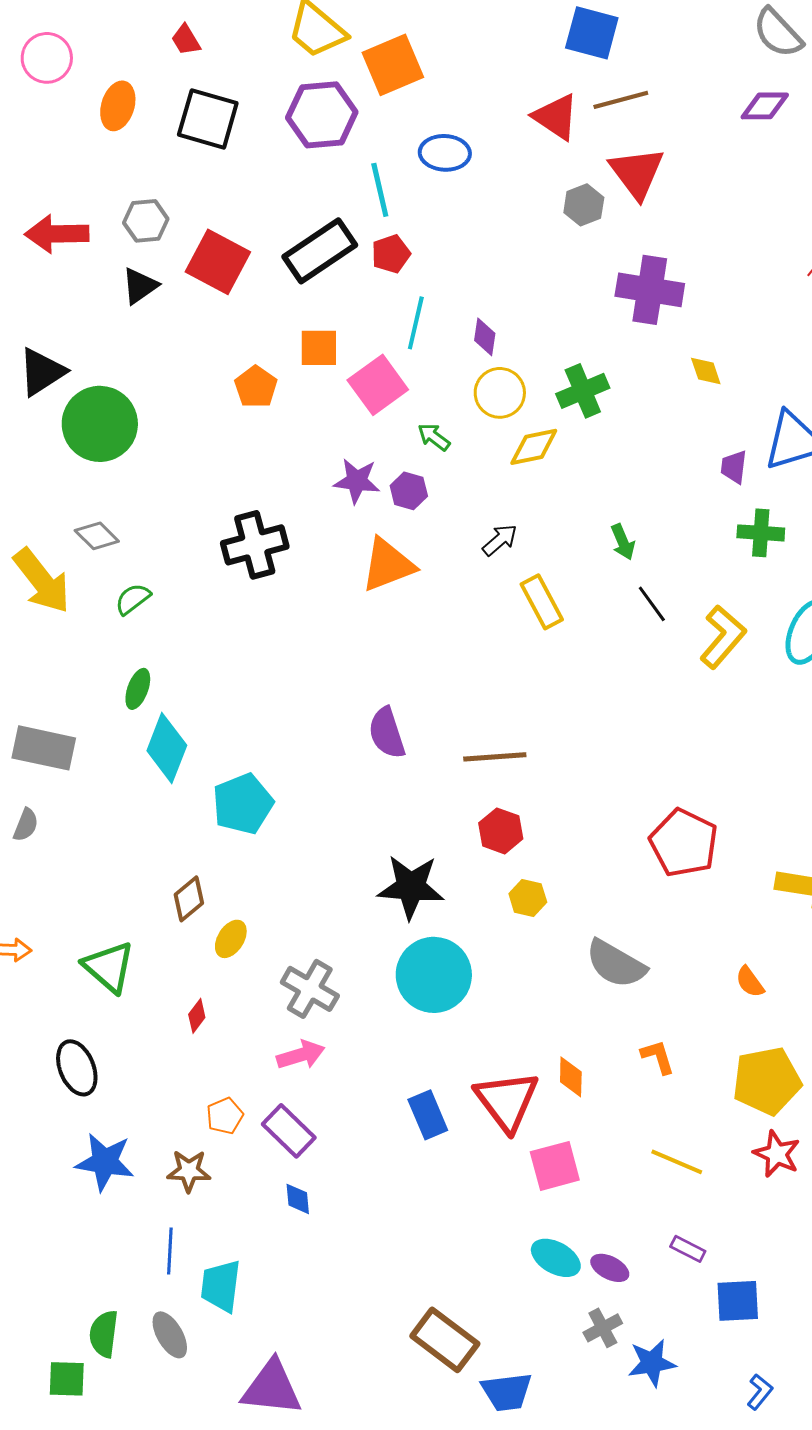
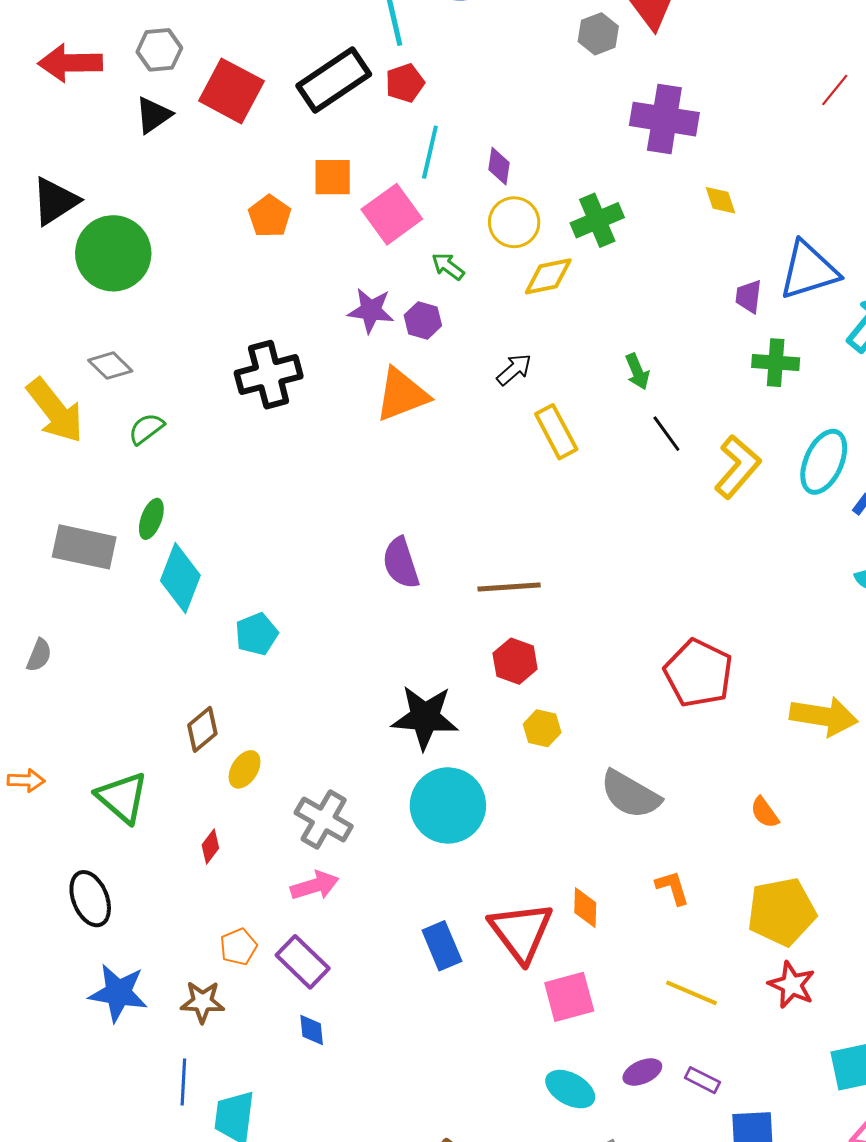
gray rectangle: (44, 748) -> (84, 547), moved
cyan pentagon: (243, 804) -> (257, 634), size x0.7
purple ellipse: (610, 1268) -> (642, 1072), moved, turned -51

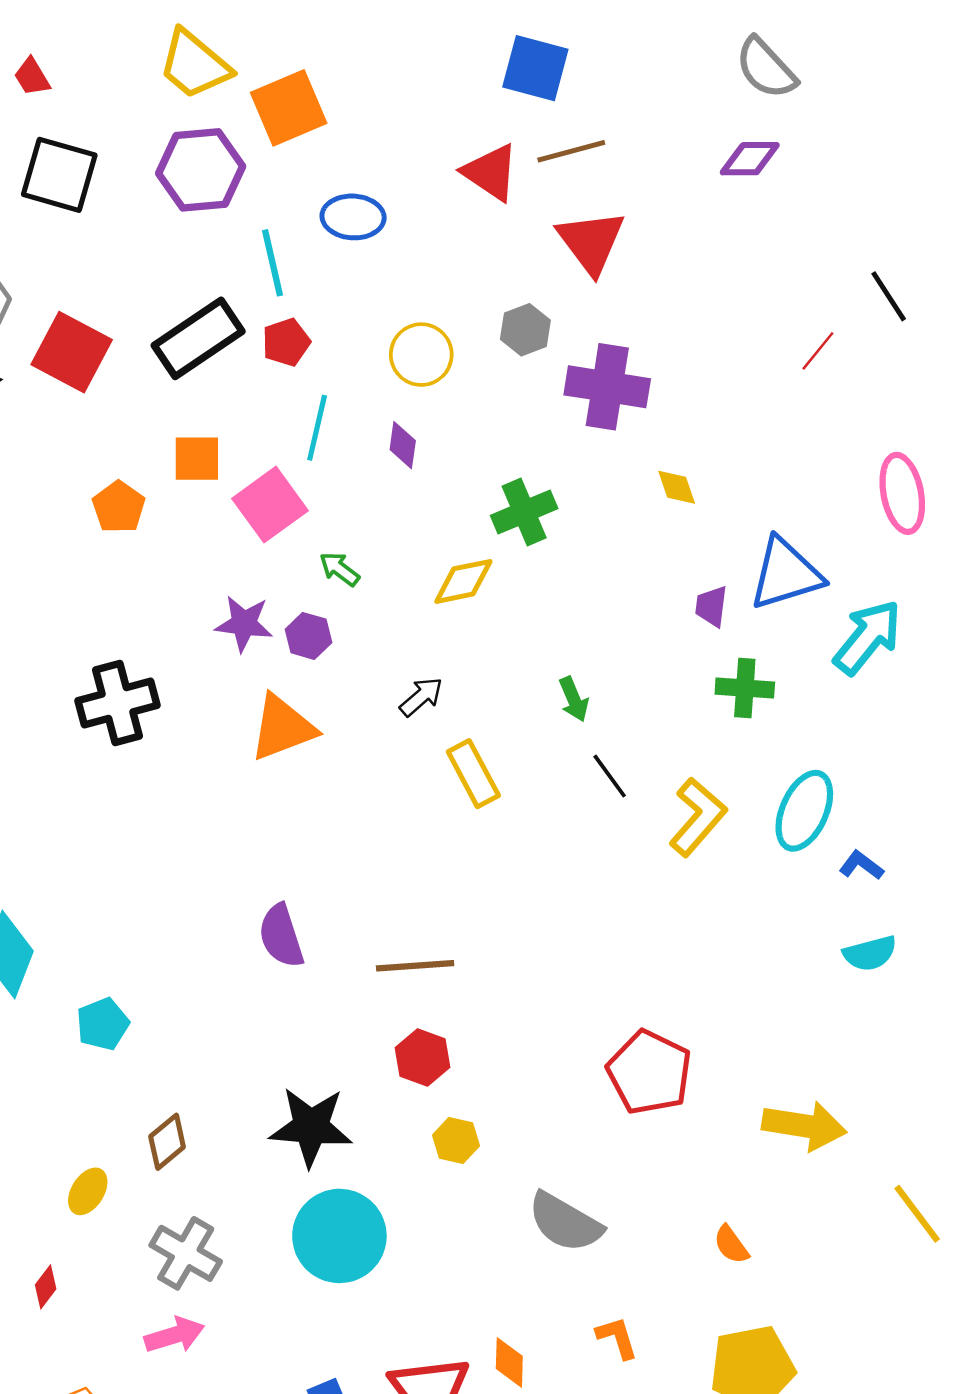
gray hexagon: (598, 34) -> (525, 330), moved
yellow circle: (514, 222) -> (421, 355), moved
brown diamond: (202, 729) -> (167, 1142), moved

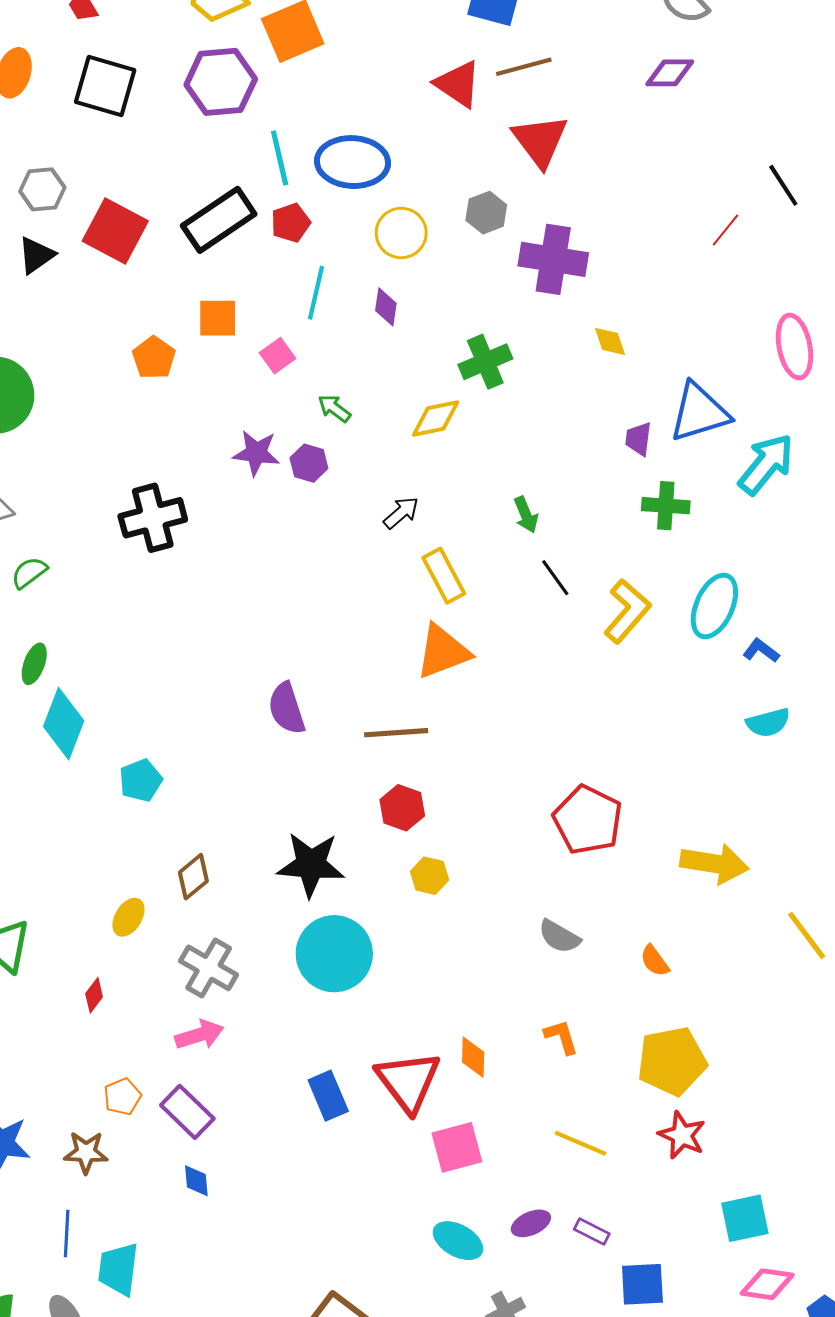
blue ellipse: (353, 217) -> (353, 162), moved, size x1.4
pink square: (270, 505) -> (277, 356), size x0.6
orange triangle: (282, 728) -> (443, 652), moved
gray semicircle: (565, 1222) -> (559, 936), moved, size x0.7

